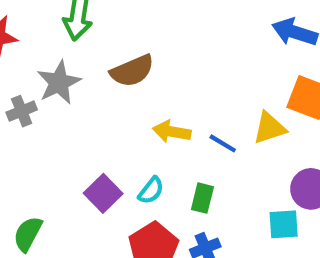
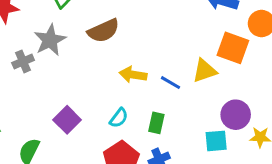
purple square: (103, 193) -> (67, 120), moved

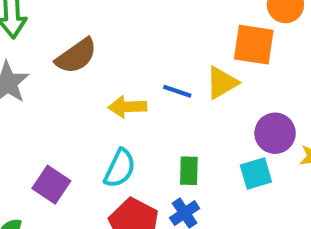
blue line: (171, 83) -> (177, 91), moved
cyan semicircle: (119, 118) -> (120, 168), size x1.4
green rectangle: (156, 123) -> (189, 171), moved

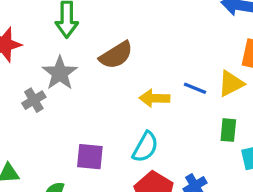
green rectangle: (189, 171) -> (228, 130), moved
purple square: (51, 185) -> (90, 157), turned -32

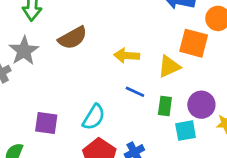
blue line: (195, 88) -> (135, 92), moved
yellow arrow: (154, 98) -> (127, 55), moved

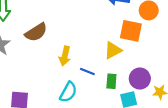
yellow arrow: (127, 55) -> (65, 56), moved, turned -78
cyan semicircle: (94, 117) -> (68, 92), moved

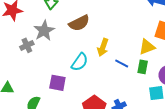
green rectangle: (111, 81) -> (143, 67), moved
cyan semicircle: (68, 92) -> (80, 62), moved

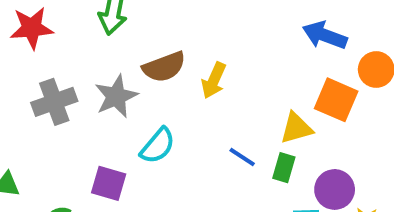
gray star: (44, 31) -> (116, 96), moved
gray cross: (27, 45) -> (54, 102), size x1.5
yellow arrow: (103, 47) -> (214, 80), moved

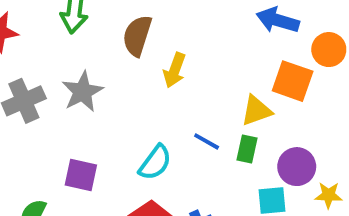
brown semicircle: (164, 67) -> (137, 36), moved, turned 132
cyan semicircle: (158, 146) -> (155, 163), moved

